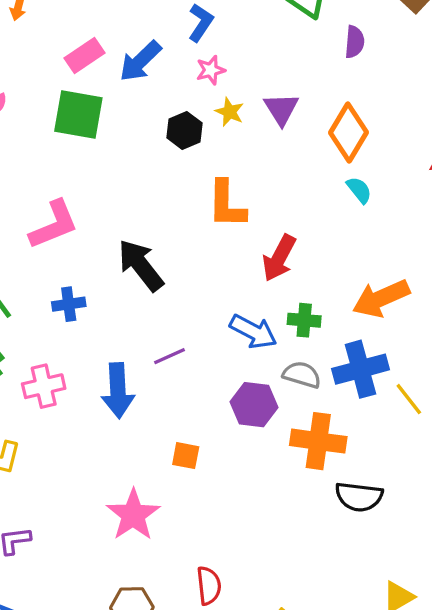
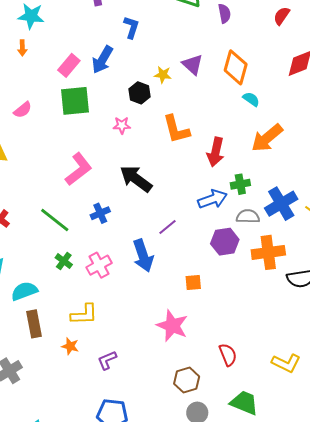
pink star: (211, 70) -> (122, 125), moved, turned 30
orange arrow: (381, 298) -> (267, 138), moved
blue arrow: (253, 332) -> (212, 199), turned -32

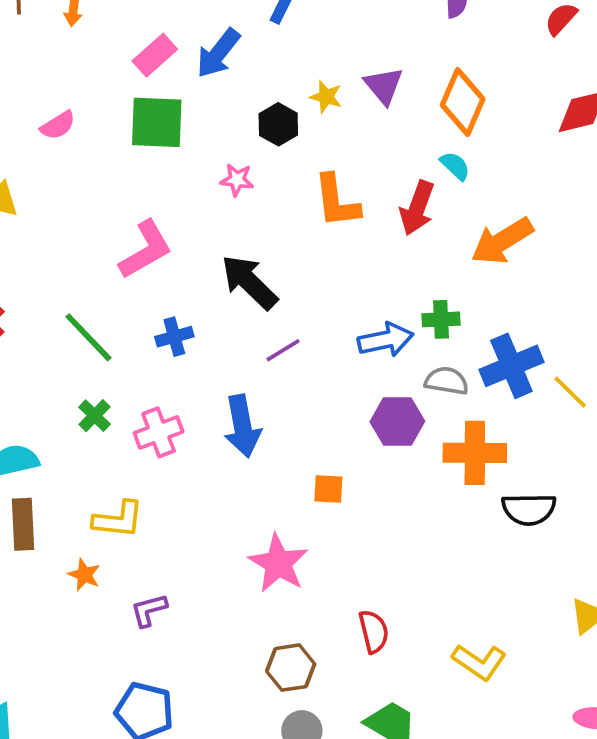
cyan semicircle: (251, 99) -> (455, 166), moved
red arrow: (216, 152) -> (417, 208), moved
purple line: (168, 227) -> (283, 350), moved

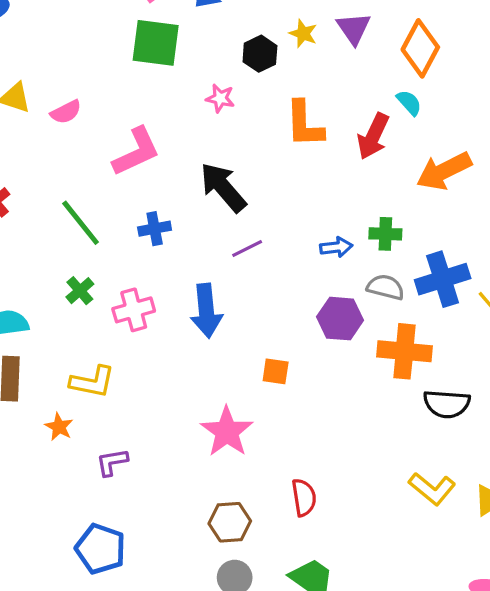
pink semicircle: (58, 125) -> (66, 112), moved
blue arrow: (386, 340) -> (336, 247), size x0.7
yellow L-shape: (479, 662) -> (432, 489), moved

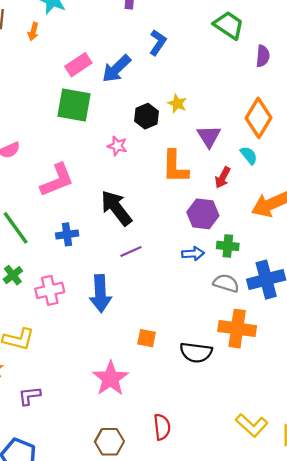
purple triangle: (354, 28) -> (209, 136), moved
red arrow: (373, 136) -> (223, 177), size x0.7
purple hexagon: (340, 319) -> (203, 214), moved
black semicircle: (447, 404) -> (196, 352), moved

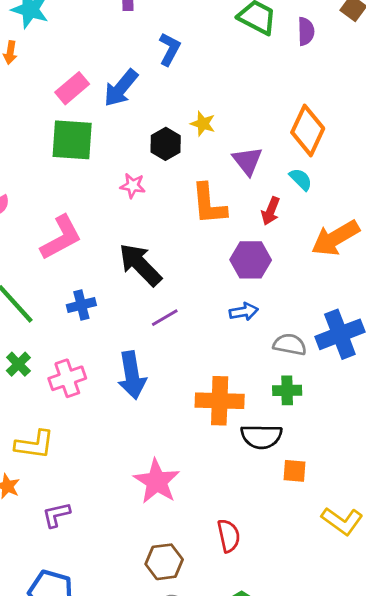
purple semicircle: (263, 56) -> (306, 31), moved
green cross: (228, 246) -> (287, 390), moved
orange cross: (237, 329) -> (220, 401), moved
orange square: (147, 338) -> (295, 471), moved

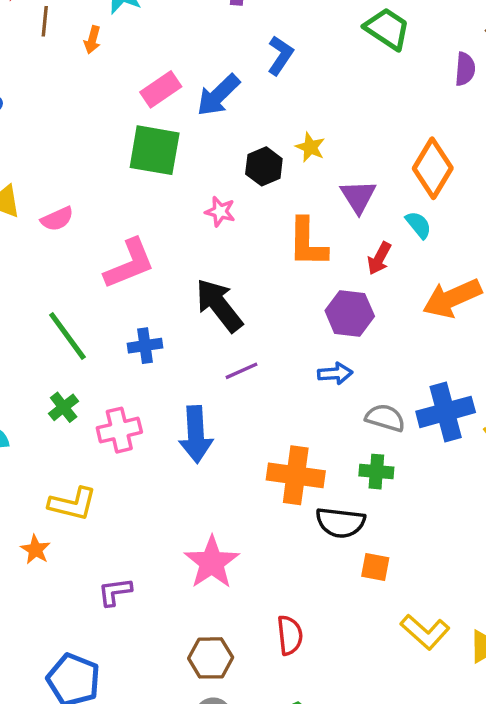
purple semicircle: (306, 31) -> (465, 69), moved
purple L-shape: (56, 515) -> (115, 592), moved

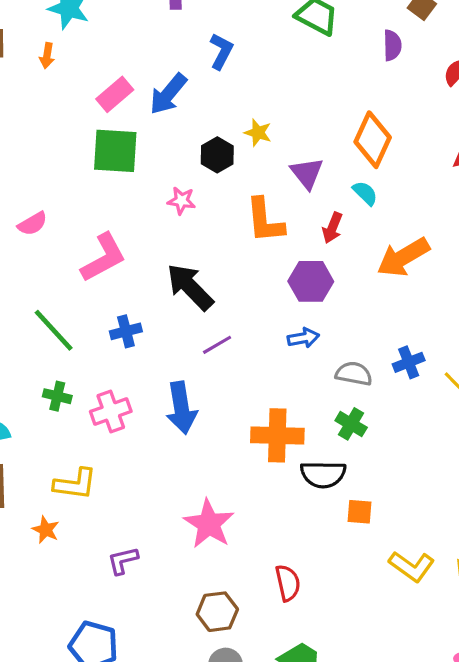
green cross: (64, 407) -> (57, 396), turned -32
blue cross: (446, 412) -> (409, 362), size x0.6
green cross: (376, 472) -> (351, 424), turned 32

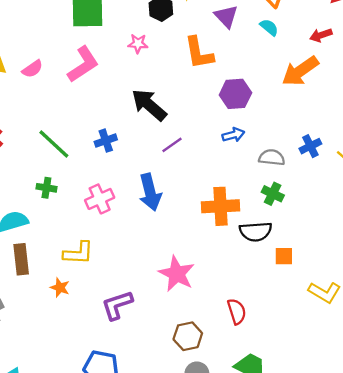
red arrow: (332, 228) -> (321, 35), moved, turned 55
pink L-shape: (103, 258) -> (83, 64), moved
green cross: (57, 396) -> (46, 188), moved
purple L-shape: (123, 561) -> (117, 305), size x1.4

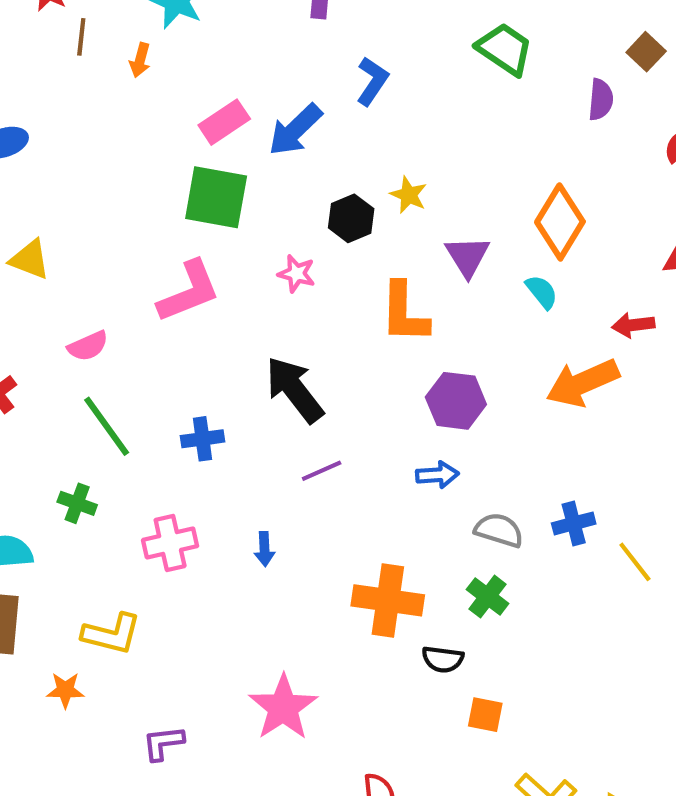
pink semicircle: (32, 69) -> (88, 346), moved
blue arrow: (150, 192) -> (264, 549), size x0.5
black semicircle: (256, 232) -> (443, 659), size x0.7
orange star: (60, 288) -> (65, 690), turned -30
purple L-shape: (117, 305) -> (163, 743), size x0.7

